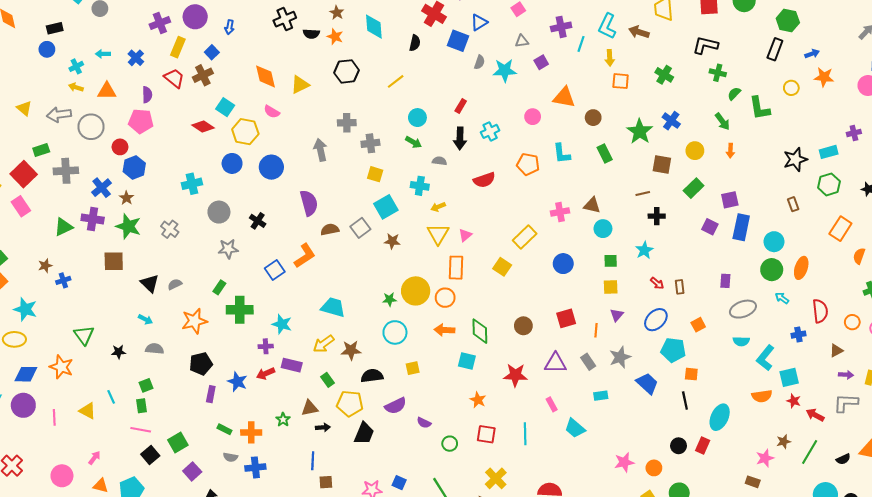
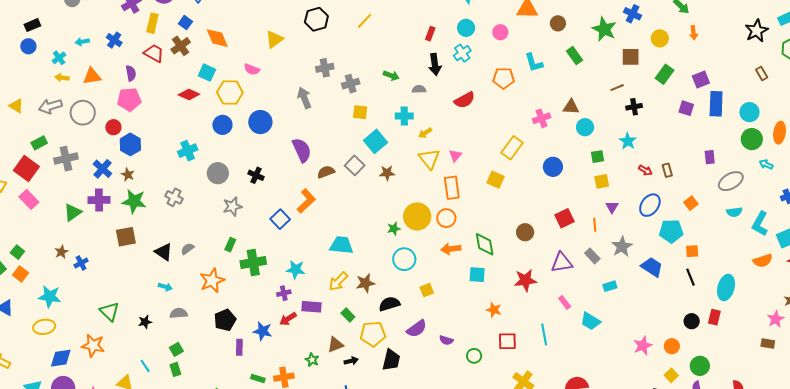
orange diamond: (265, 76) -> (217, 38), moved
cyan circle: (417, 118) -> (466, 28), moved

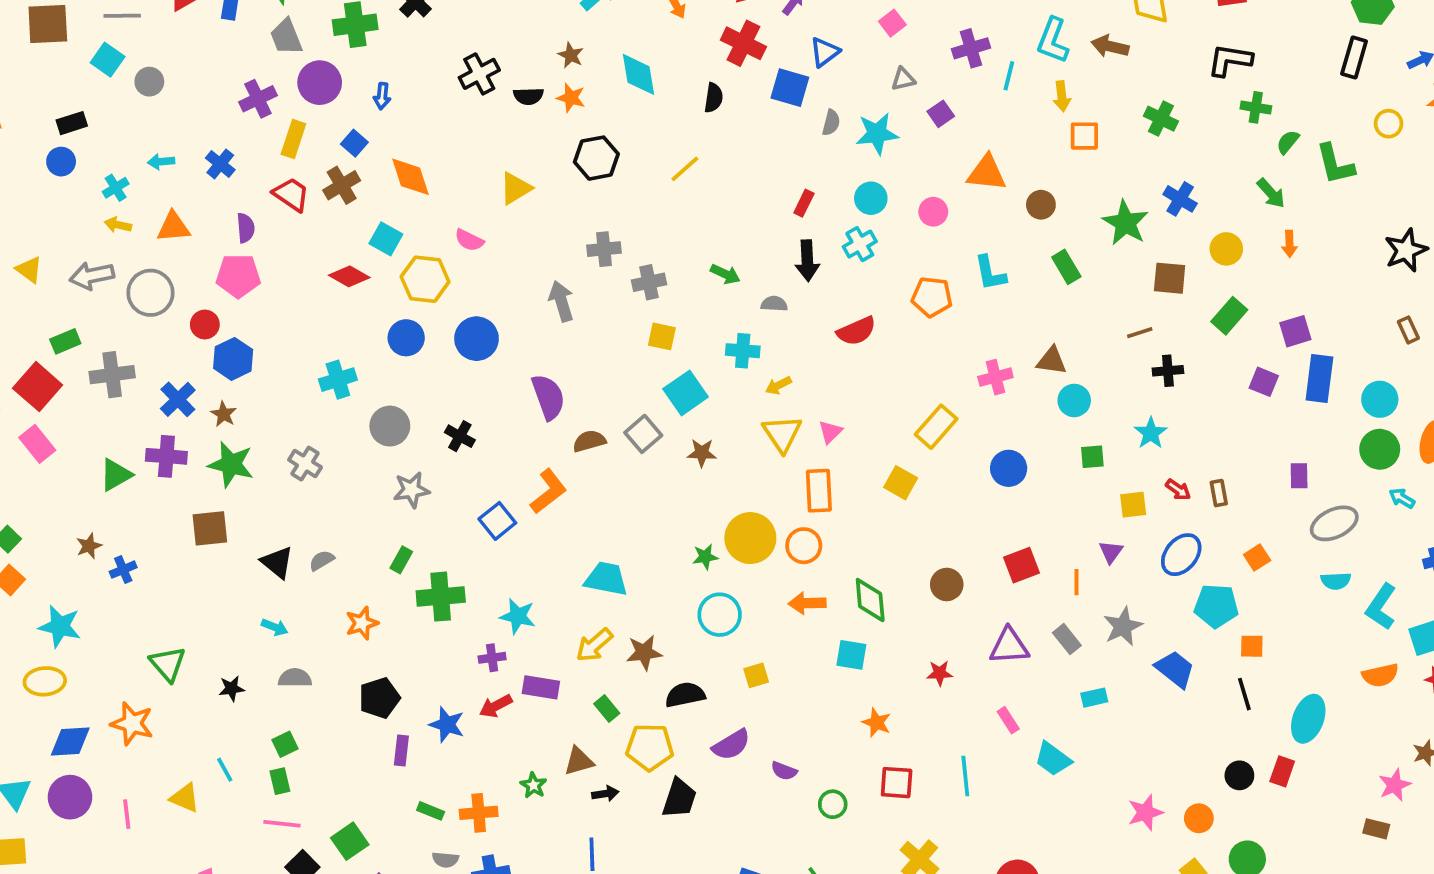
yellow square: (602, 181) -> (1133, 505), moved
red star: (525, 280) -> (940, 673), size x0.6
orange star: (212, 281) -> (362, 623), size x0.7

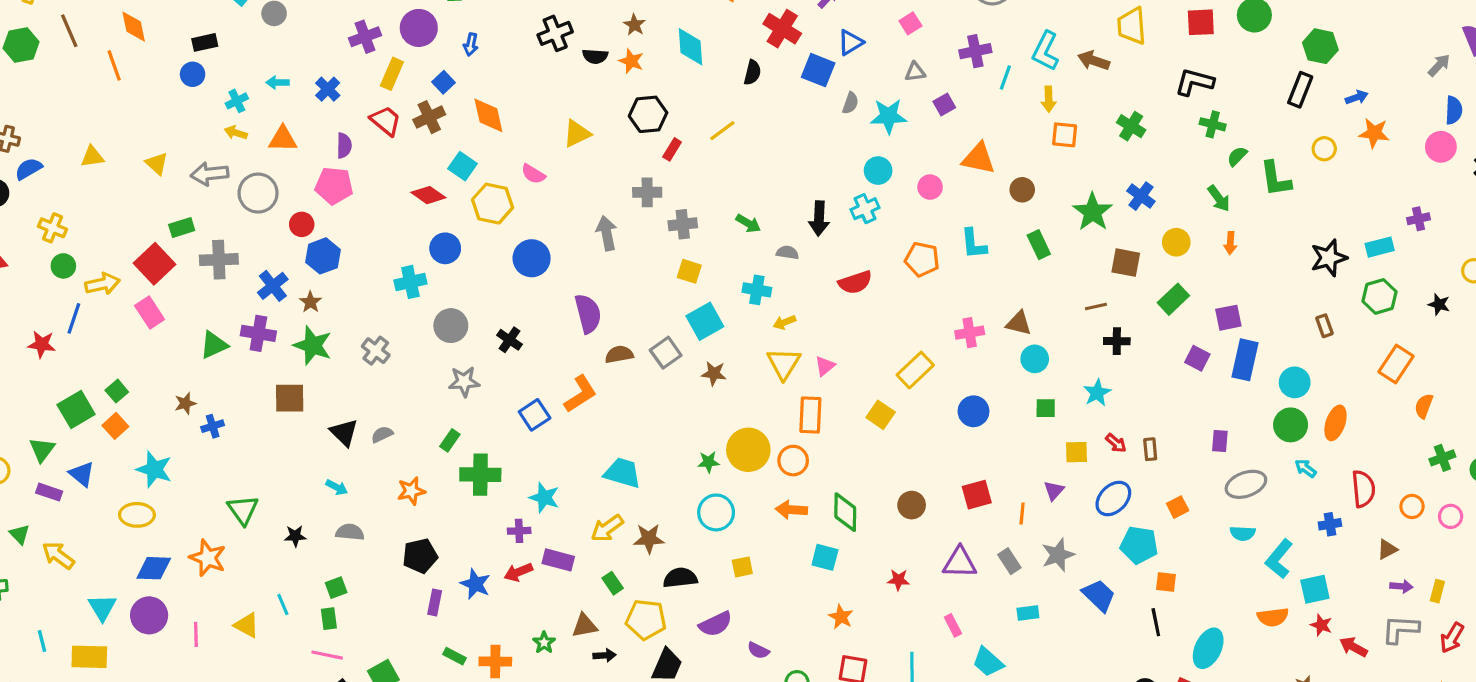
red rectangle: (804, 203) -> (672, 149), moved
blue circle: (406, 338) -> (445, 248), moved

